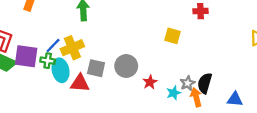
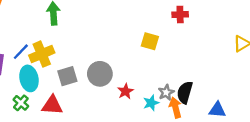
green cross: (48, 61) -> (21, 103), moved, turned 32
gray square: (96, 68) -> (67, 76), turned -30
red triangle: (80, 83) -> (52, 105), moved

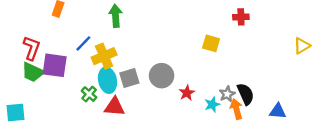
blue line: (21, 52) -> (83, 43), moved
cyan ellipse: (29, 78) -> (108, 80), moved
black semicircle: (185, 92) -> (246, 94), turned 140
green cross: (21, 103) -> (89, 94), moved

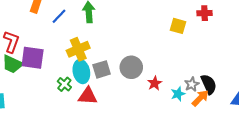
blue line: (83, 43) -> (59, 16), moved
yellow square: (211, 43) -> (178, 26), moved
orange arrow: (236, 109) -> (200, 98), turned 60

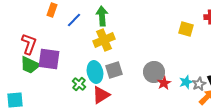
yellow cross: (78, 49) -> (104, 40), moved
gray circle: (131, 67) -> (154, 72), moved
cyan star: (178, 94) -> (186, 82), moved
red triangle: (88, 96) -> (101, 95), turned -36

